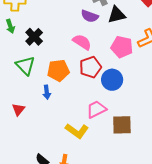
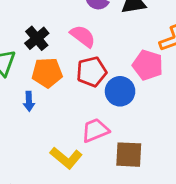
black cross: (34, 37) -> (37, 38), moved
pink pentagon: (122, 47) -> (148, 65), moved

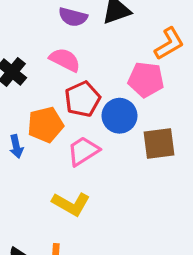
orange pentagon: (47, 73) -> (45, 125), moved
pink trapezoid: (95, 130) -> (83, 151), moved
brown square: (129, 155) -> (159, 144), moved

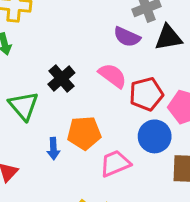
red pentagon: (82, 99) -> (146, 94), moved

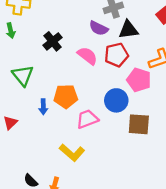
black cross: (61, 79) -> (53, 41), moved
red pentagon: (146, 94) -> (116, 55), moved

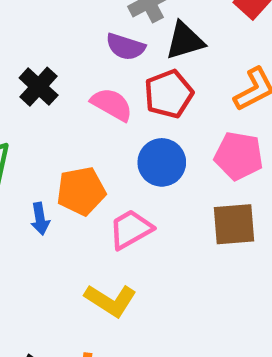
pink pentagon: (139, 80) -> (239, 156), moved
blue circle: (116, 100) -> (162, 162), moved

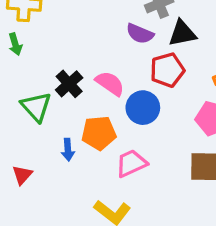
black cross: (39, 87) -> (69, 84), moved
pink semicircle: (112, 104) -> (110, 83), moved
blue circle: (162, 162) -> (143, 108), moved

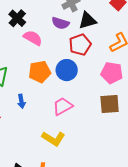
pink semicircle: (110, 83) -> (33, 38), moved
black cross: (69, 84) -> (17, 18), moved
orange pentagon: (99, 133) -> (40, 72), moved

